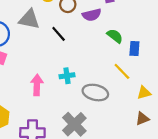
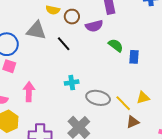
yellow line: (122, 71) -> (123, 103), moved
pink arrow: (37, 85) -> (29, 92), moved
brown triangle: (142, 119) -> (133, 122), moved

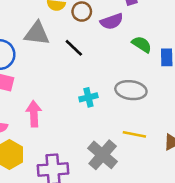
gray ellipse: (98, 98) -> (131, 90), moved
yellow line: (123, 103) -> (134, 134), moved, turned -30

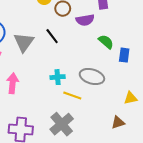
gray triangle: (37, 33) -> (24, 42), moved, turned 50
yellow line: (134, 134) -> (72, 95), moved

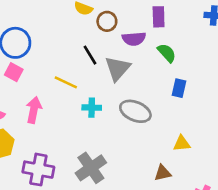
gray triangle: (24, 42) -> (117, 68), moved
green semicircle: (106, 42) -> (167, 53), moved
yellow line: (72, 95) -> (66, 82), moved

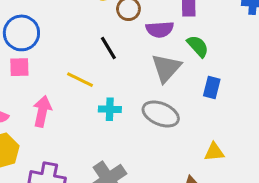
gray triangle: (117, 68) -> (166, 68), moved
pink square: (14, 72) -> (19, 67), turned -30

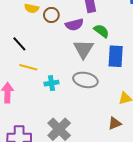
black line: (108, 48) -> (19, 44), moved
blue rectangle: (212, 87) -> (116, 56), size x1.5

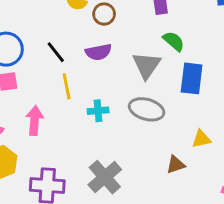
purple semicircle: (74, 25) -> (98, 52), moved
yellow line: (28, 67) -> (67, 86), turned 60
brown triangle: (115, 123) -> (176, 165), moved

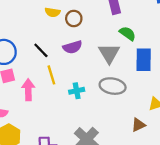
pink arrow: (35, 121) -> (28, 90), moved

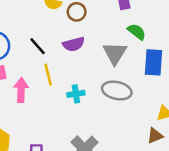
brown triangle: (138, 125) -> (155, 136), moved

